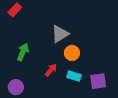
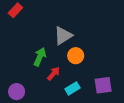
green arrow: (23, 52) -> (40, 57), moved
cyan rectangle: (74, 76) -> (73, 88), moved, turned -48

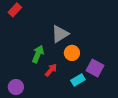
purple square: (103, 85) -> (95, 68), moved, turned 36
cyan rectangle: (73, 88) -> (78, 80), moved

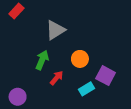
gray triangle: (60, 34) -> (55, 30), moved

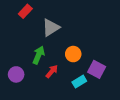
red rectangle: (16, 11) -> (25, 11), moved
purple circle: (18, 97) -> (16, 74), moved

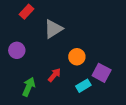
green arrow: (39, 55) -> (29, 87), moved
purple circle: (16, 74) -> (17, 50), moved

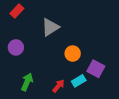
red rectangle: (26, 12) -> (17, 11), moved
red arrow: (54, 75) -> (58, 86), moved

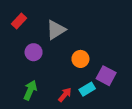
red rectangle: (17, 11) -> (19, 21), moved
purple circle: (16, 47) -> (34, 52), moved

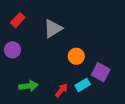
purple circle: (34, 52) -> (12, 50), moved
green arrow: (30, 90) -> (28, 86), turned 60

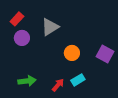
purple circle: (12, 50) -> (22, 38), moved
purple square: (101, 72) -> (105, 54), moved

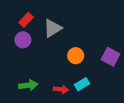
red rectangle: (17, 19) -> (26, 20), moved
red arrow: (58, 85) -> (61, 89), turned 56

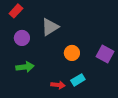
red rectangle: (26, 20) -> (16, 11), moved
green arrow: (28, 85) -> (25, 67), moved

